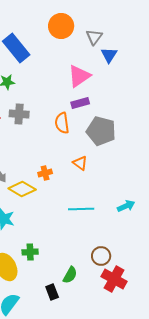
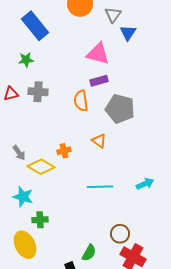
pink triangle: (79, 76) -> (98, 54), turned 50
green cross: (30, 252) -> (40, 220), moved

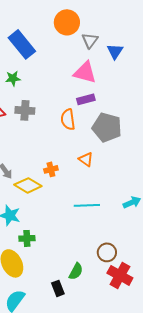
gray triangle: (113, 15) -> (90, 40), moved

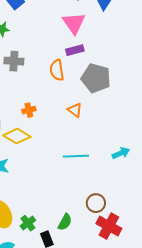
pink triangle: (85, 72) -> (74, 23), turned 40
orange cross: (51, 169) -> (29, 110), moved
green cross: (27, 238) -> (28, 223), moved, turned -35

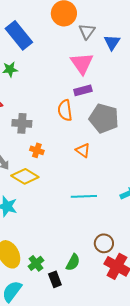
gray cross: (14, 61) -> (22, 123), moved
orange cross: (29, 110) -> (37, 150), turned 32

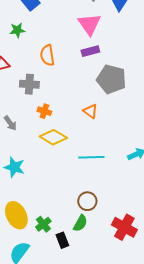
orange semicircle: (65, 110) -> (47, 55), moved
yellow diamond: (25, 176) -> (53, 137), moved
brown circle: (104, 243) -> (87, 201), moved

